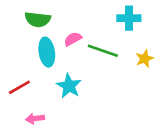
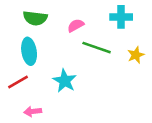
pink semicircle: (73, 39) -> (76, 26), moved
cyan ellipse: (47, 52) -> (29, 51), moved

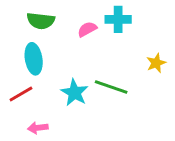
cyan cross: (121, 17) -> (118, 19), moved
green line: (97, 48) -> (111, 87), moved

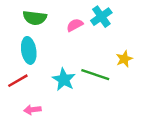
cyan cross: (118, 19) -> (101, 17), turned -35
yellow star: (156, 63) -> (124, 59), moved

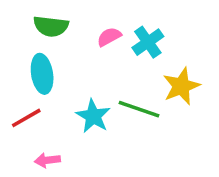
cyan cross: (101, 17) -> (148, 42), moved
yellow star: (124, 59) -> (181, 86), size x1.5

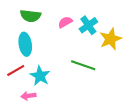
yellow star: (181, 86) -> (111, 39), moved
cyan star: (93, 116) -> (40, 76), moved

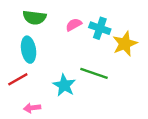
cyan cross: (88, 25) -> (100, 28), turned -36
cyan star: (40, 76) -> (64, 85), moved

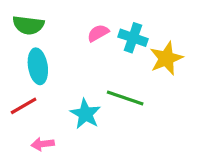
green semicircle: (34, 18) -> (28, 25), moved

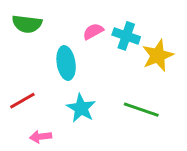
cyan ellipse: (38, 66) -> (66, 63), moved
green line: (125, 98) -> (141, 110), moved

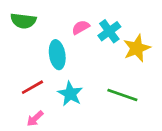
cyan cross: (126, 36) -> (109, 31), turned 35
red line: (22, 101) -> (32, 87), moved
pink arrow: (41, 137) -> (35, 119), turned -36

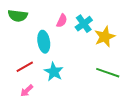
pink semicircle: (81, 27) -> (62, 21), turned 144
green line: (122, 95) -> (108, 73), moved

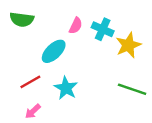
cyan cross: (84, 24) -> (103, 29), turned -30
cyan ellipse: (44, 42) -> (54, 51), turned 55

